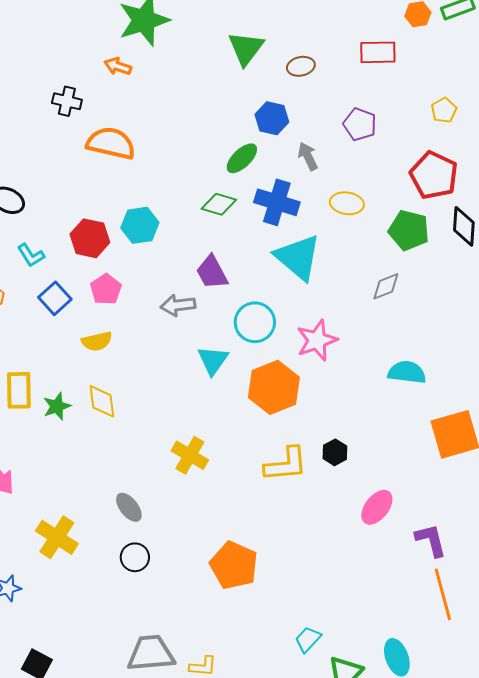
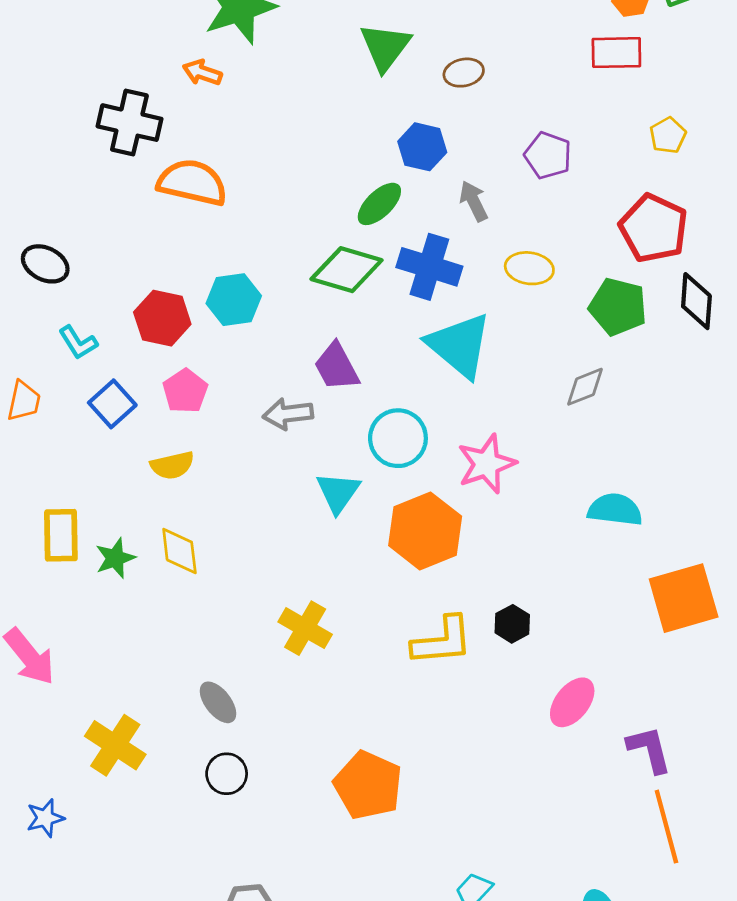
red rectangle: (378, 52) -> (616, 53), moved
black cross: (67, 101) -> (129, 123), size x1.5
green diamond: (219, 204) -> (347, 270), size x1.4

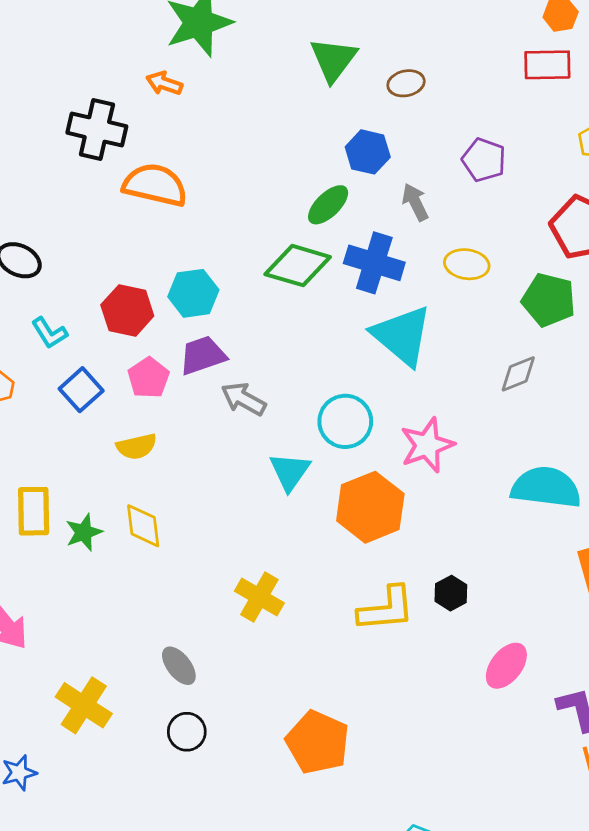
purple trapezoid: (337, 367) -> (203, 355), moved, turned 99
gray arrow: (288, 414) -> (244, 399), turned 36
cyan semicircle: (615, 510) -> (546, 487), size x1.4

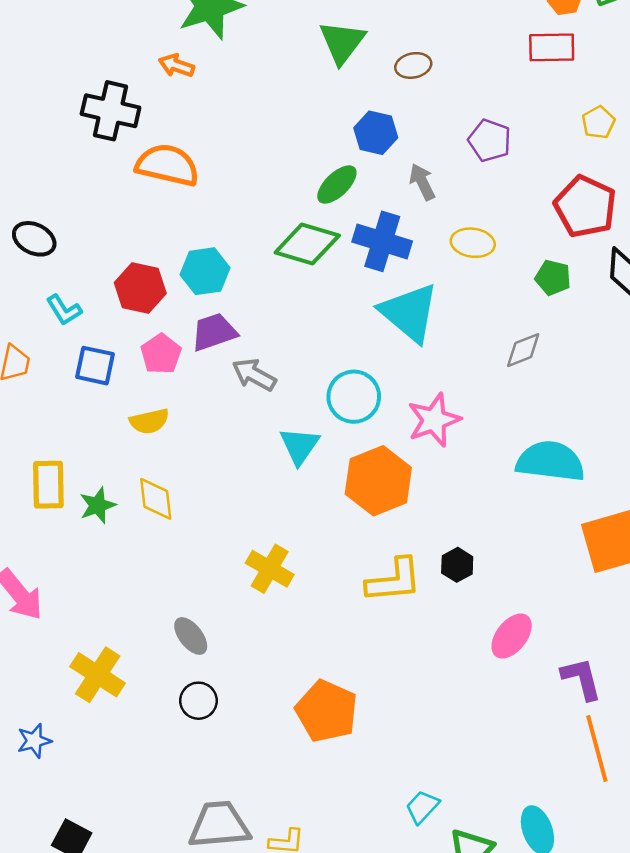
green pentagon: (549, 300) -> (553, 278), size x0.7
blue square: (81, 390) -> (95, 366), turned -36

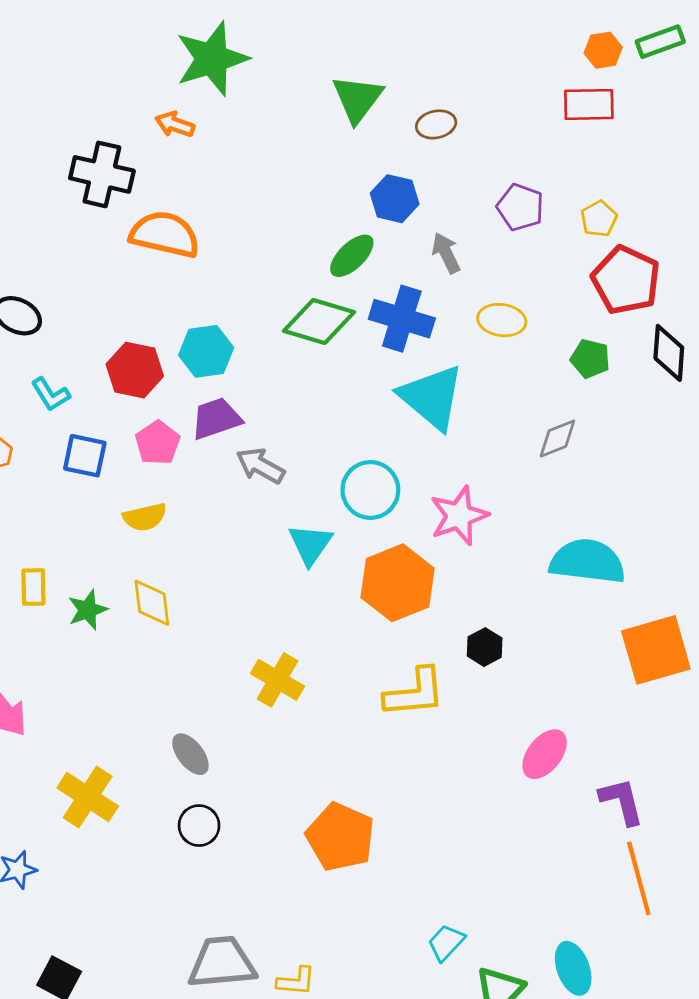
yellow pentagon: (598, 122) -> (599, 219), moved
yellow rectangle: (48, 485) -> (33, 587), size x0.7
black hexagon: (457, 565) -> (485, 647), moved

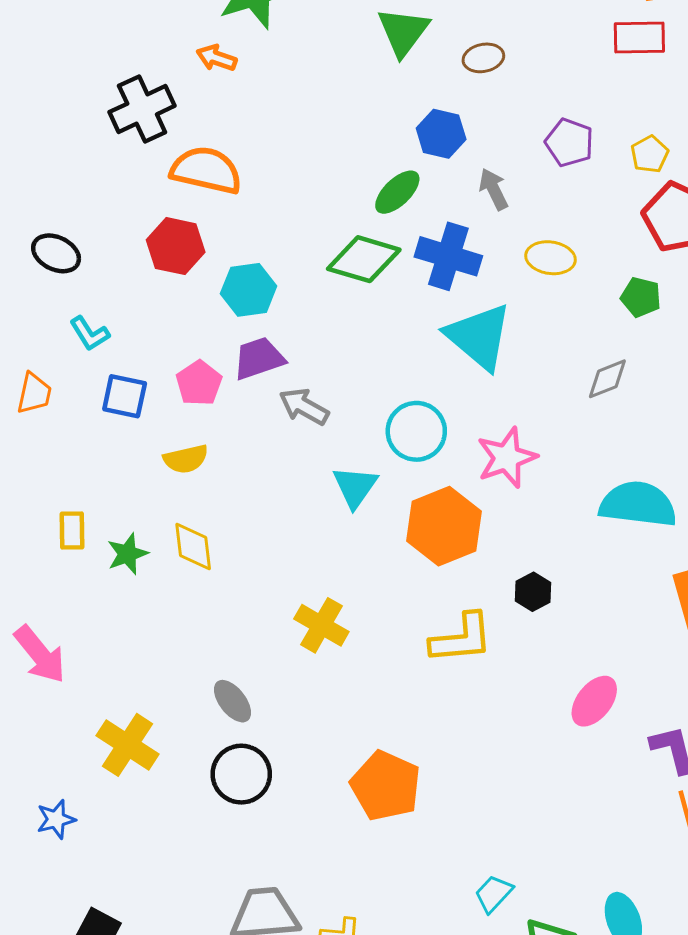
black cross: (102, 174) -> (142, 109), turned -38
red hexagon: (135, 370) -> (176, 246), moved
black circle: (199, 826) -> (241, 774), size x1.4

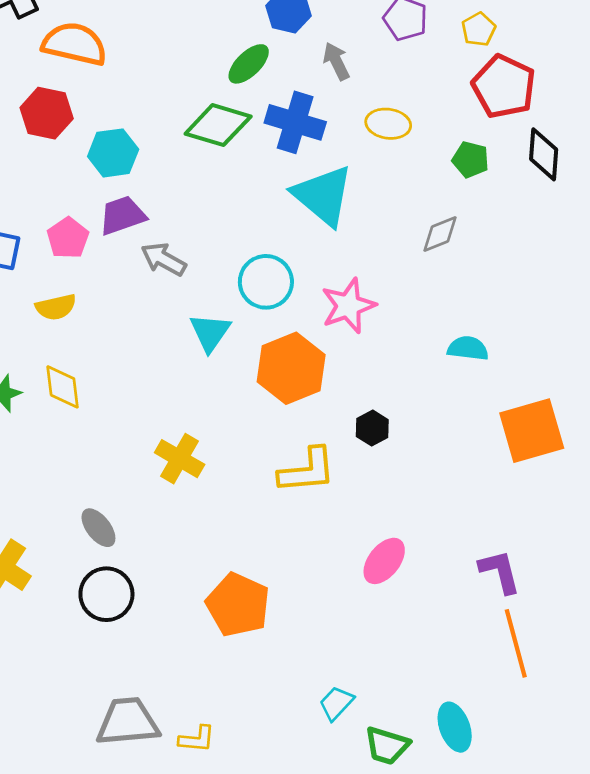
cyan semicircle: (638, 504) -> (468, 348), size x0.6
pink ellipse: (594, 701) -> (384, 561), moved

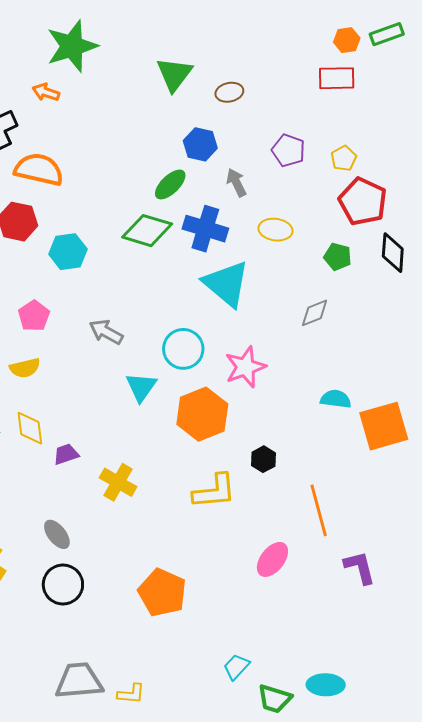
purple trapezoid: (122, 215) -> (66, 454), moved, size x0.7
orange square: (532, 431) -> (384, 426), moved
orange line: (516, 643) -> (319, 510), moved
cyan ellipse: (455, 727) -> (326, 685), turned -69

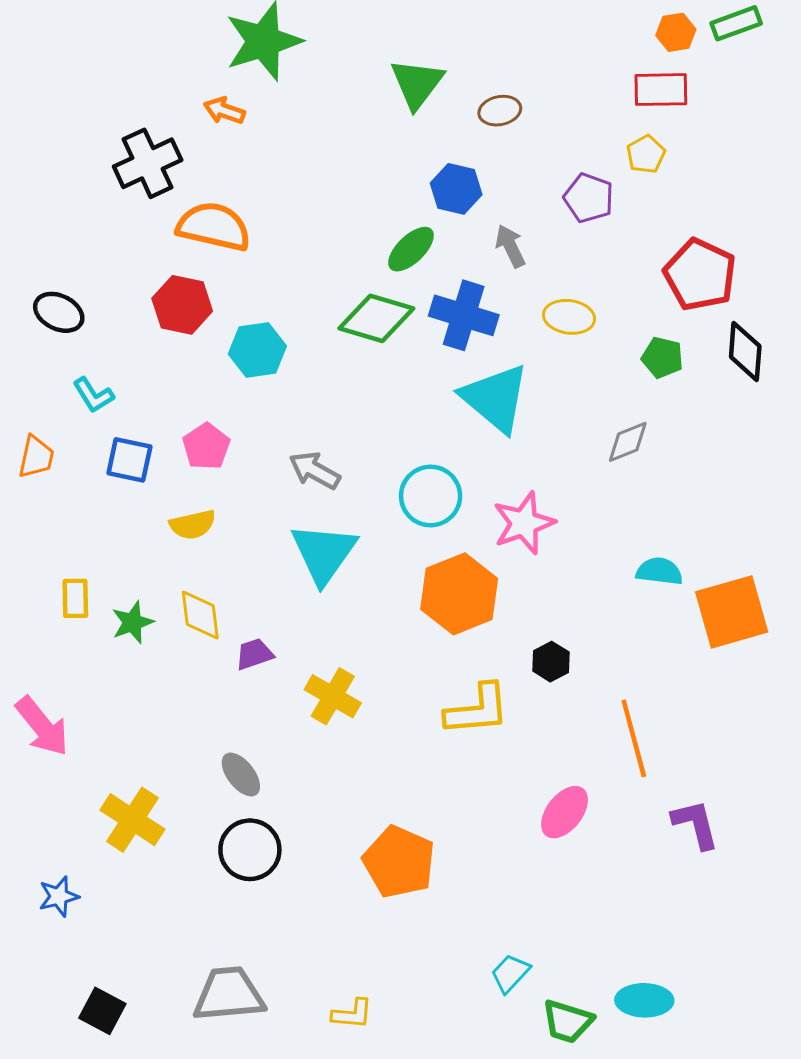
yellow pentagon: (344, 158) -> (646, 154), moved
cyan triangle: (141, 387) -> (324, 553), moved, size x1.4
gray trapezoid: (79, 681) -> (229, 994), moved

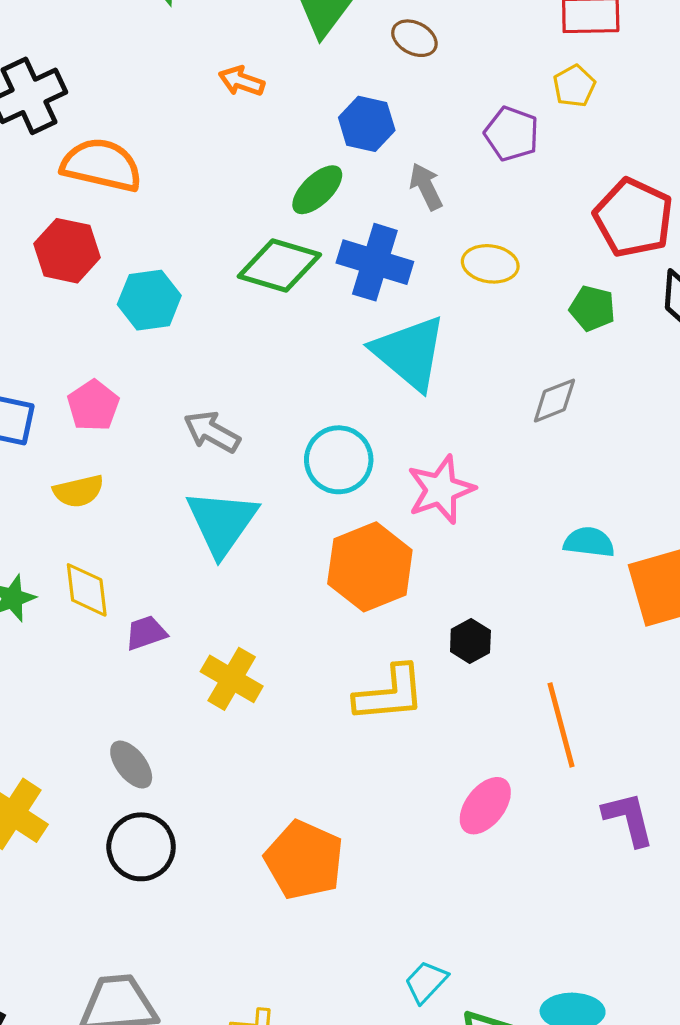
orange arrow: (224, 111) -> (242, 81), moved
brown ellipse: (500, 111) -> (414, 38), turned 39

